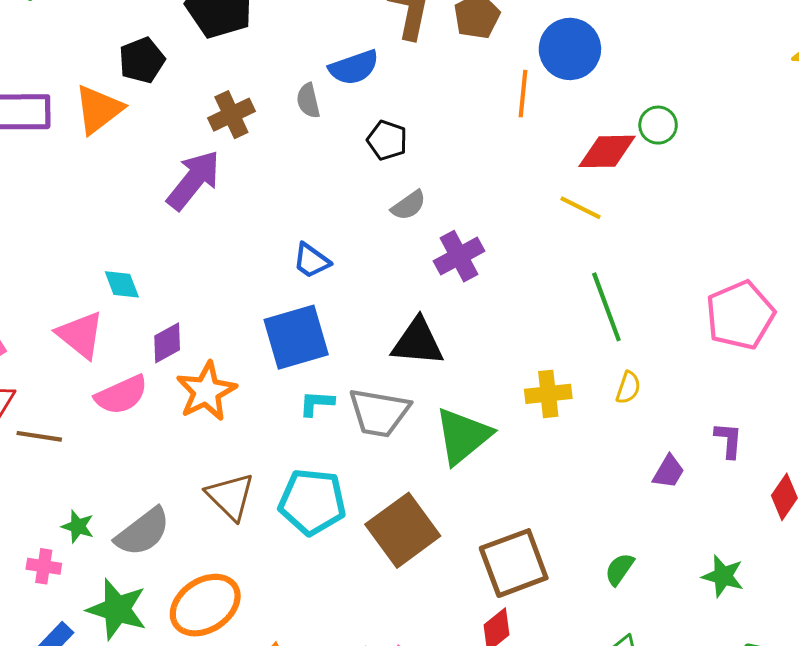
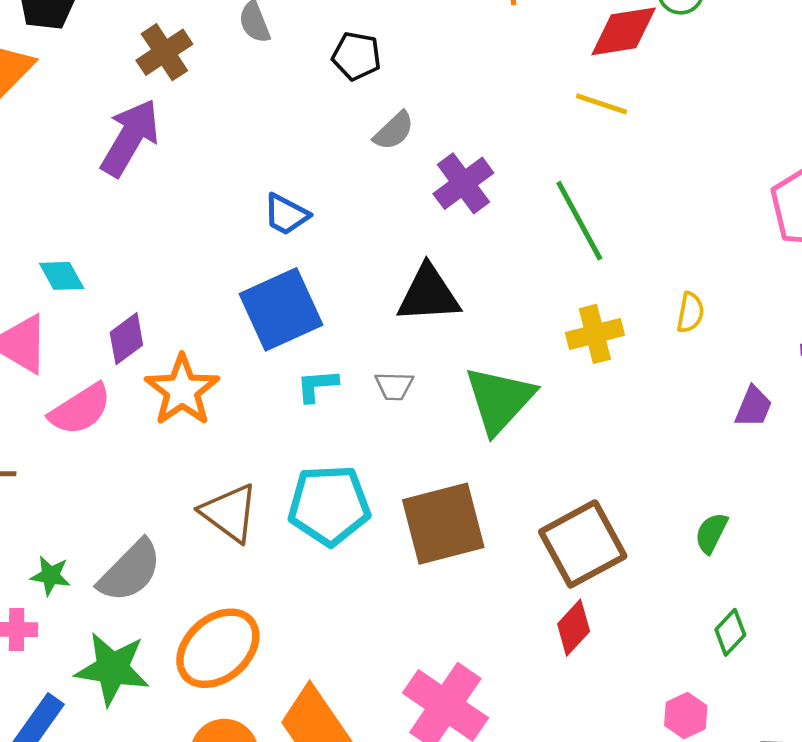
green line: (606, 307) -> (579, 221), moved
gray trapezoid: (379, 413) -> (394, 386), size x0.5
brown square: (403, 530) -> (443, 524), turned 30

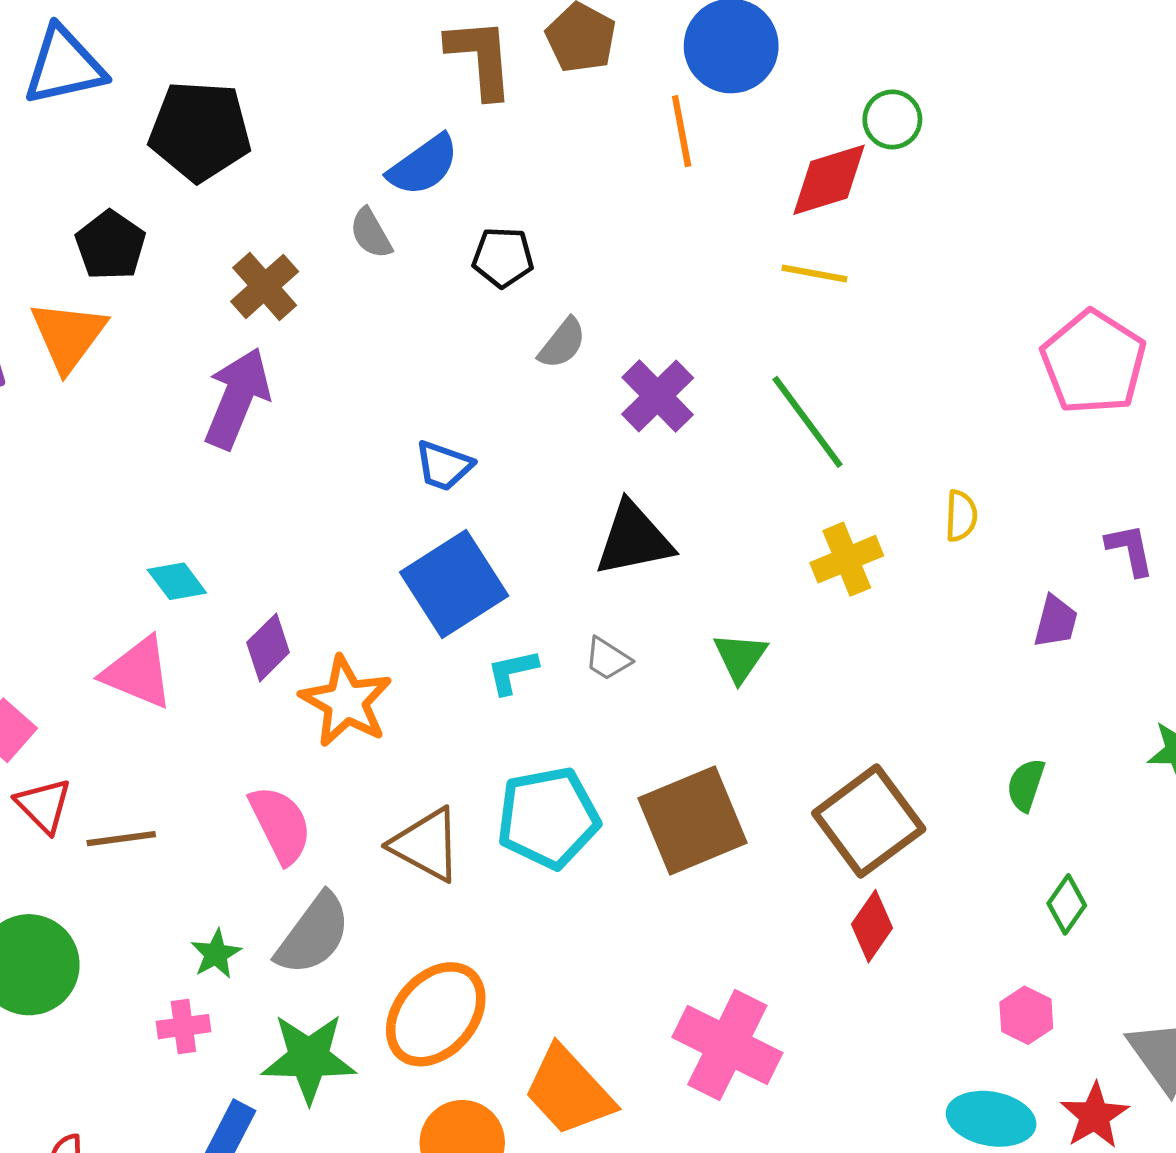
gray trapezoid: (394, 386) -> (608, 659), turned 39
green triangle: (499, 400) -> (740, 657), size x0.6
pink semicircle: (80, 409) -> (280, 825), moved, turned -76
green star: (51, 576) -> (216, 954), turned -30

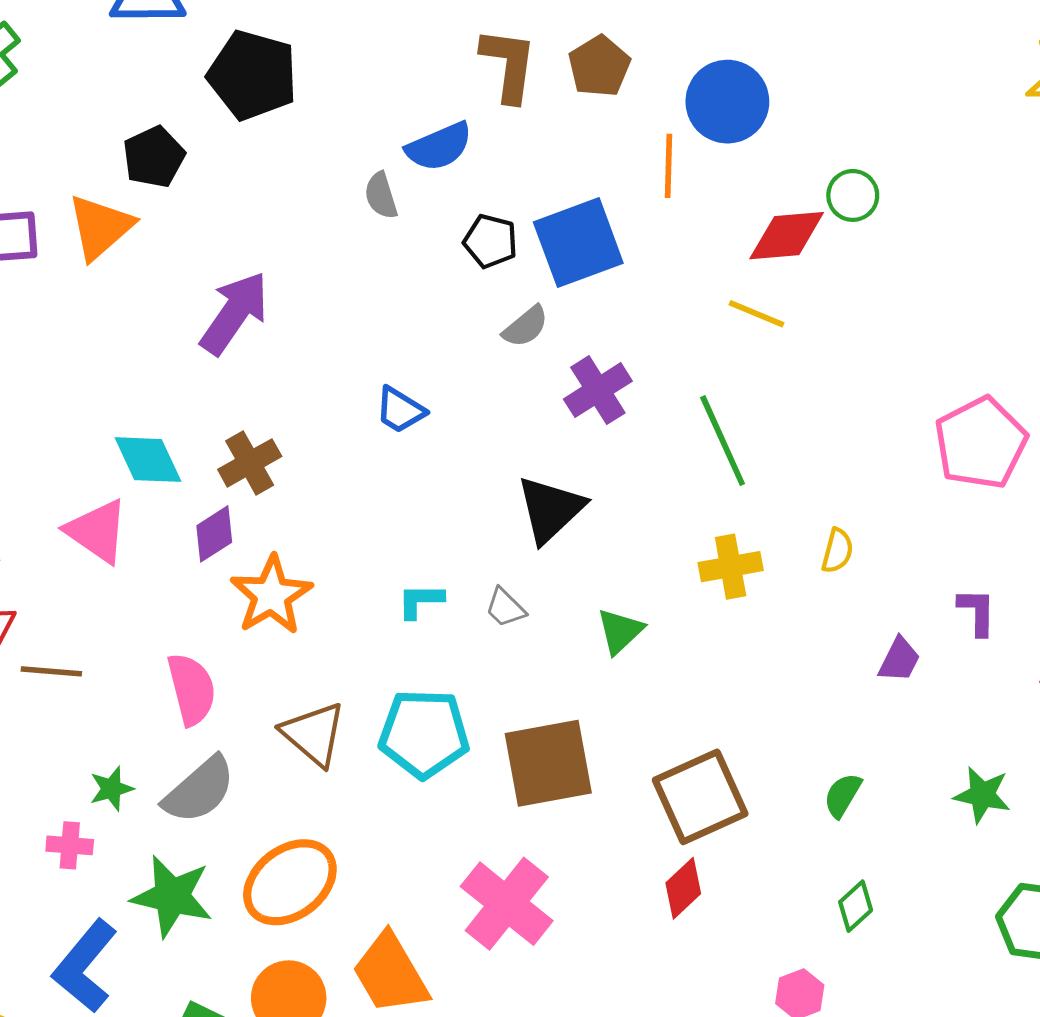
brown cross: (265, 286) -> (250, 463), moved
black triangle: (634, 539) -> (550, 509), turned -44
cyan diamond: (177, 581) -> (148, 460), size x1.4
blue square: (454, 584) -> (578, 243), moved
pink cross: (727, 1045) -> (507, 904), moved

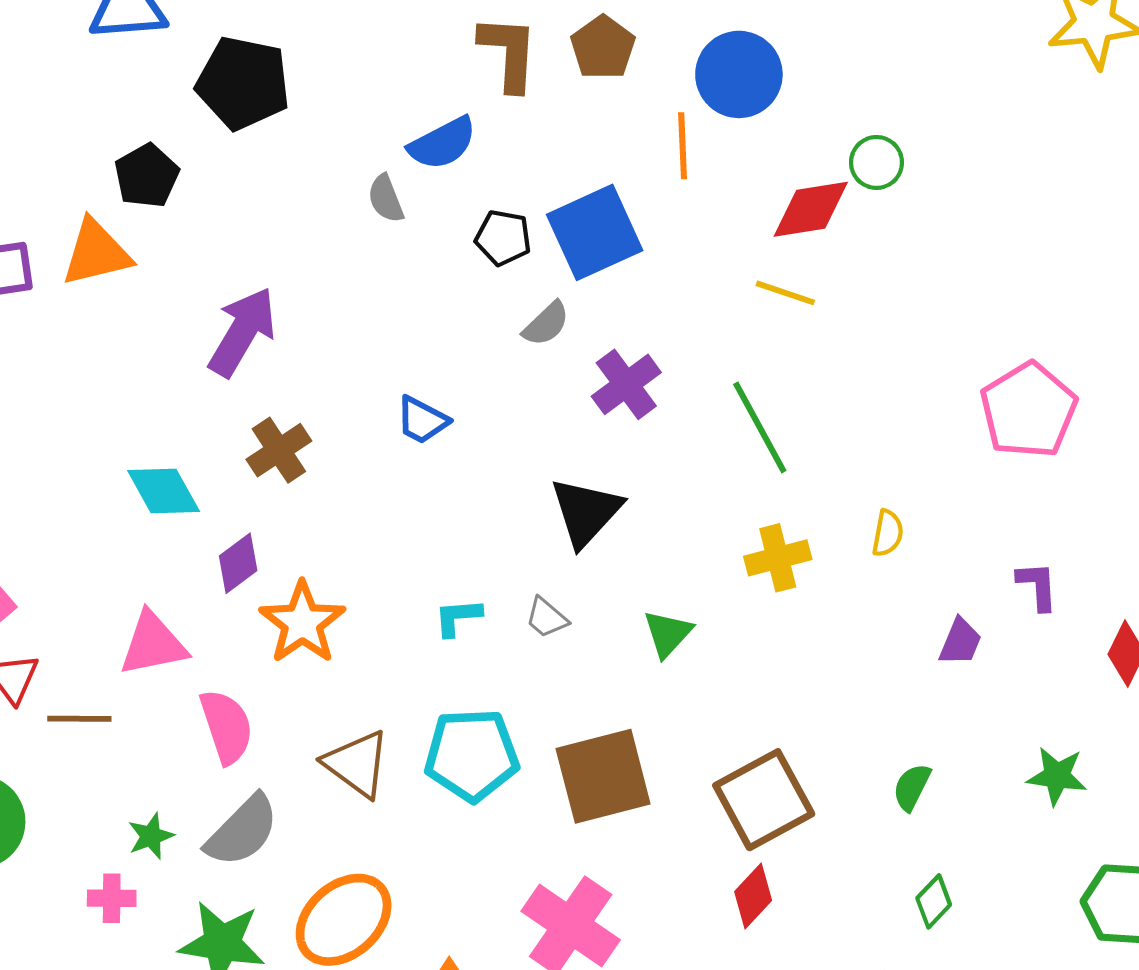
orange triangle: (100, 227) -> (96, 253), turned 32
brown cross: (250, 463) -> (279, 450), moved
pink triangle: (97, 531) -> (153, 644), moved, turned -42

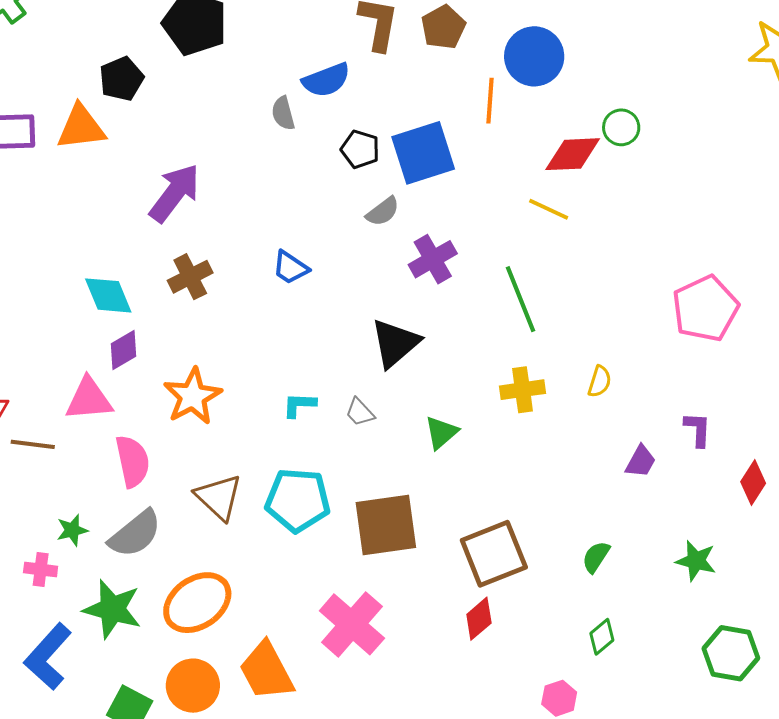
purple diamond: (238, 563) -> (123, 350), moved

